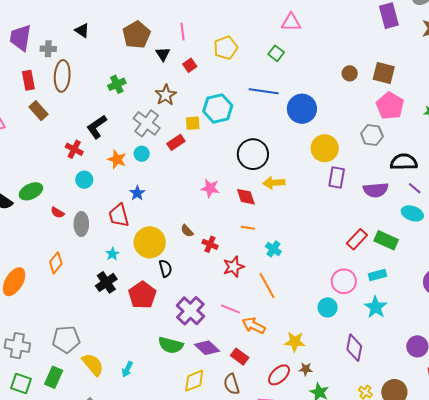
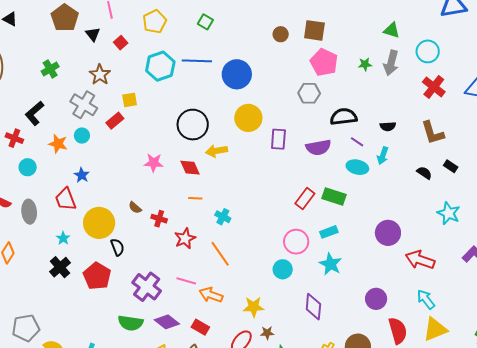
cyan hexagon: (218, 108) -> (160, 66), moved
yellow circle: (325, 148) -> (248, 118), moved

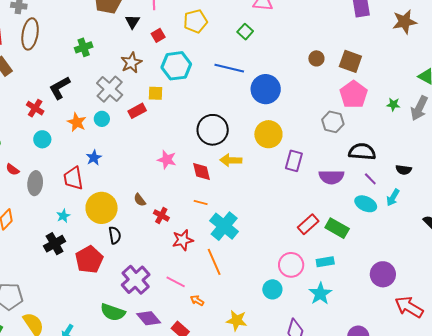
cyan hexagon: (160, 66) -> (176, 66), moved
cyan cross: (223, 217) -> (224, 226), size x1.8
orange arrow: (211, 295) -> (197, 300), size x0.6

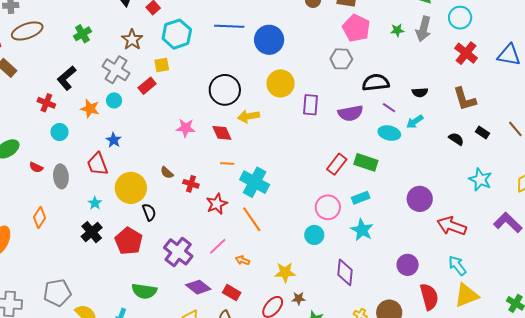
brown ellipse: (30, 34) -> (27, 31), turned 72
cyan arrow: (393, 198) -> (415, 122), turned 36
pink line: (176, 282) -> (218, 246), turned -60
green semicircle: (113, 312) -> (144, 291), moved

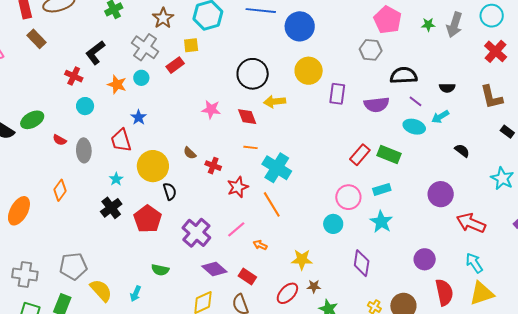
black semicircle: (456, 139) -> (462, 151), moved
green semicircle: (144, 291) -> (160, 270), size x0.7

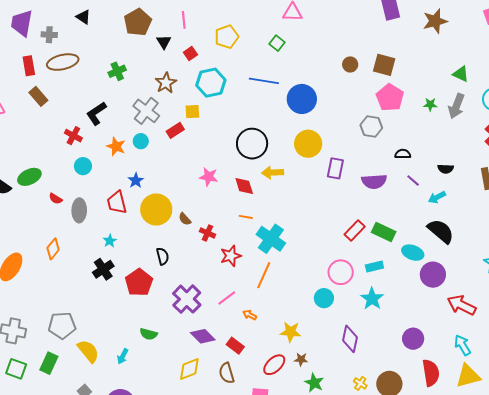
black semicircle: (404, 75) -> (403, 154), size x0.6
cyan ellipse: (414, 127) -> (413, 253), moved
black semicircle: (462, 151) -> (441, 231), moved, size x1.8
yellow circle: (153, 166) -> (156, 209), moved
orange line: (272, 204) -> (264, 275), turned 52

